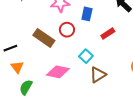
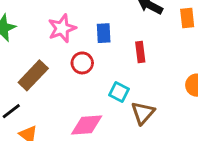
red rectangle: (108, 34) -> (140, 52), turned -48
brown rectangle: (44, 38) -> (33, 75), moved, turned -65

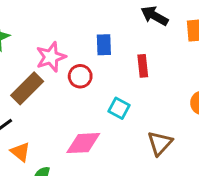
pink star: (62, 28) -> (51, 57), moved
brown triangle: (143, 113) -> (160, 143), moved

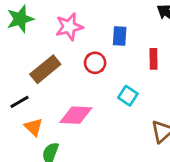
pink star: (51, 57) -> (69, 27), moved
pink diamond: (83, 143) -> (76, 115), moved

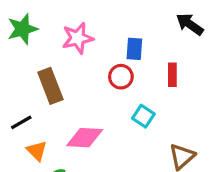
red circle: (95, 63) -> (121, 77), moved
brown rectangle: (45, 69) -> (50, 86), turned -72

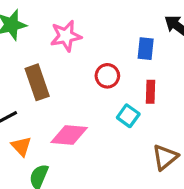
blue rectangle: (134, 49) -> (146, 49), moved
red rectangle: (172, 75) -> (151, 92), moved

